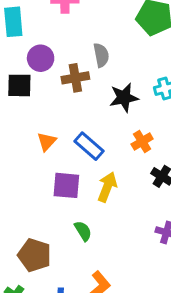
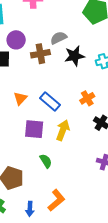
gray semicircle: (101, 55) -> (59, 38), turned -105
black star: (124, 98) -> (74, 56), moved

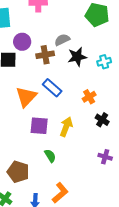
orange triangle: (20, 98) -> (26, 97), size x1.6
blue rectangle: (50, 102) -> (52, 88), moved

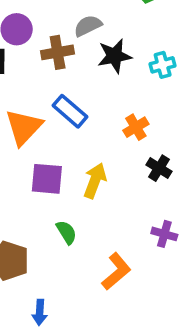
orange L-shape: (60, 193) -> (116, 271), moved

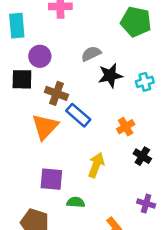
brown cross: (58, 52) -> (56, 93), moved, turned 30
purple square: (47, 179) -> (51, 179), moved
green semicircle: (66, 232) -> (76, 202), turned -54

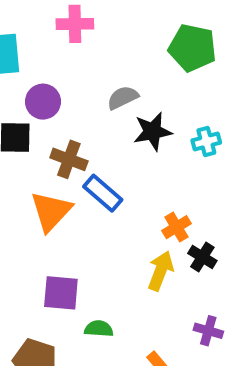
orange cross: (126, 127) -> (176, 227), moved
yellow arrow: (96, 165) -> (161, 271), moved

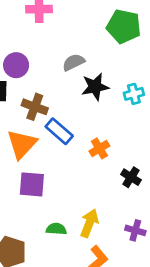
orange cross: (176, 227) -> (99, 148), moved
yellow arrow: (161, 271) -> (89, 223), moved
purple square: (61, 293) -> (32, 184), moved

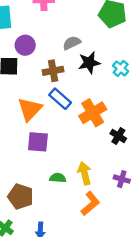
cyan cross: (134, 94) -> (121, 68), turned -35
brown cross: (35, 107) -> (53, 71), moved, turned -30
orange cross: (99, 148) -> (93, 113), size x1.6
yellow arrow: (89, 223) -> (85, 173), turned -35

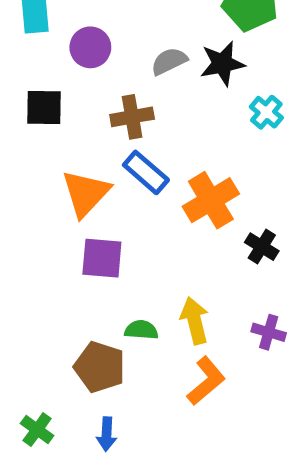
purple circle: (25, 45) -> (90, 47), moved
black star: (89, 63) -> (222, 64), moved
brown pentagon: (20, 197) -> (100, 367), moved

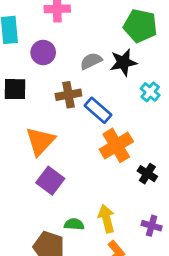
blue rectangle: (146, 172) -> (98, 110), moved
purple square: (102, 258) -> (50, 181), turned 32

